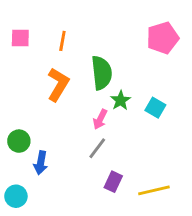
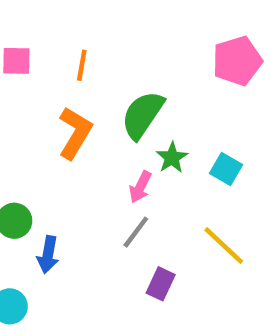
green semicircle: (102, 73) -> (143, 115), turned -140
yellow line: (154, 190) -> (224, 246), moved, turned 56

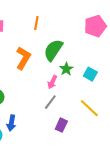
orange line: (82, 65) -> (36, 23), moved
blue arrow: (48, 255) -> (11, 123), moved

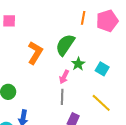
orange line: (36, 23) -> (83, 18), moved
gray line: (50, 102) -> (62, 97), turned -35

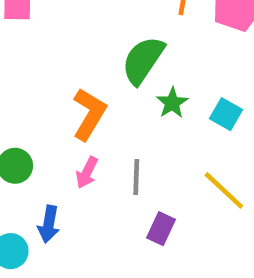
orange L-shape: (35, 53) -> (89, 114), moved
pink arrow: (64, 77) -> (87, 173), moved

